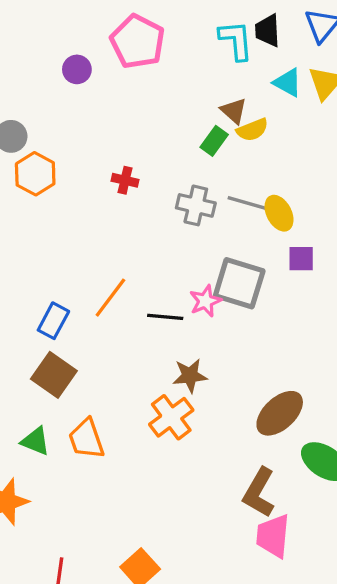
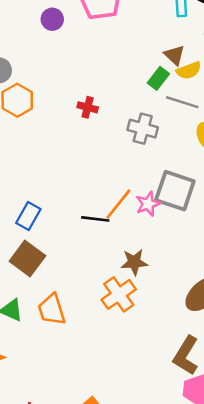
gray line: (248, 203) -> (182, 102), moved
orange line: (110, 298) -> (118, 204), moved
black line: (165, 317) -> (95, 219), moved

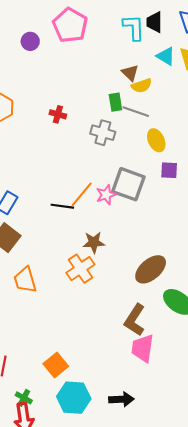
green rectangle: (158, 78) -> (115, 102), moved, turned -48

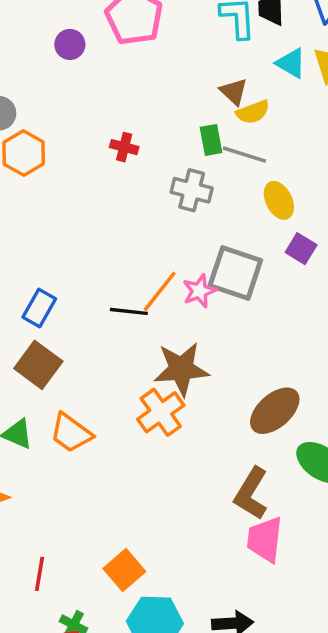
red cross: (58, 114) -> (124, 147), moved
purple square: (169, 170) -> (301, 249), turned 30
brown star: (94, 242) -> (181, 369), size x1.5
orange trapezoid: (25, 280) -> (71, 433), turned -36

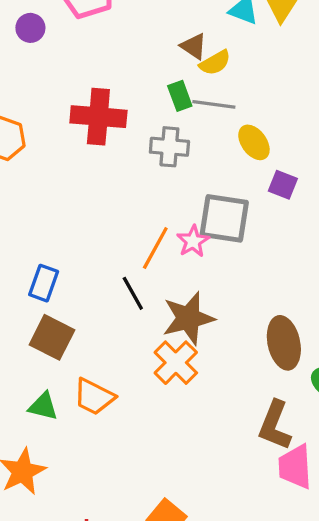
red cross: (124, 147) -> (98, 117), size x2.0
black line: (129, 311) -> (133, 293), moved, turned 64
brown ellipse: (275, 411) -> (284, 343), turned -51

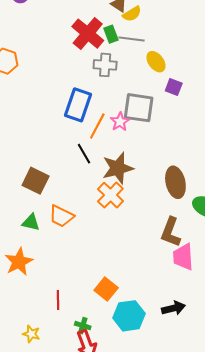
red cross: (98, 117) -> (88, 34), moved, turned 36
blue rectangle: (44, 283) -> (78, 105), moved, size x1.5

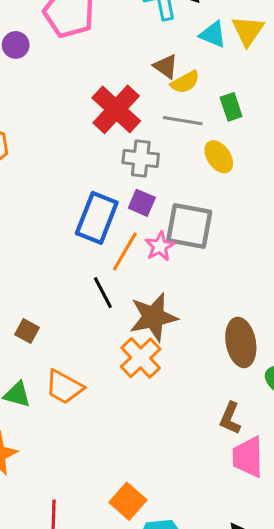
green rectangle: (111, 34) -> (231, 107), moved
purple square: (174, 87) -> (142, 203), moved
brown square: (36, 181) -> (27, 331), size x0.6
brown L-shape: (171, 232) -> (230, 418), size x0.7

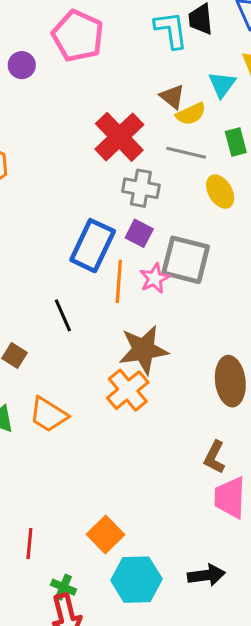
cyan triangle: (213, 34) -> (222, 84), moved, turned 40
orange line: (125, 251) -> (119, 281), turned -30
black line: (103, 293) -> (63, 315), moved

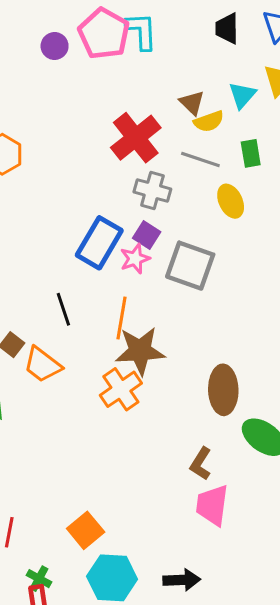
cyan L-shape: (171, 30) -> (141, 31), moved
purple circle: (22, 65) -> (55, 46), moved
pink star: (155, 278) -> (135, 259), moved
orange line: (119, 281) -> (122, 318), moved
orange trapezoid: (48, 415) -> (43, 365), moved

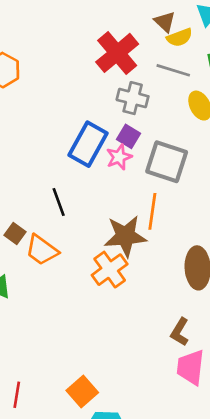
orange line: (122, 318) -> (152, 211), moved

